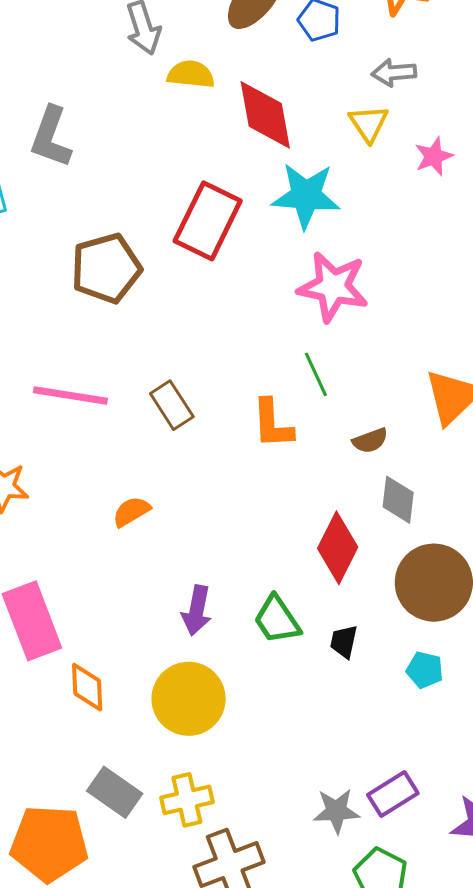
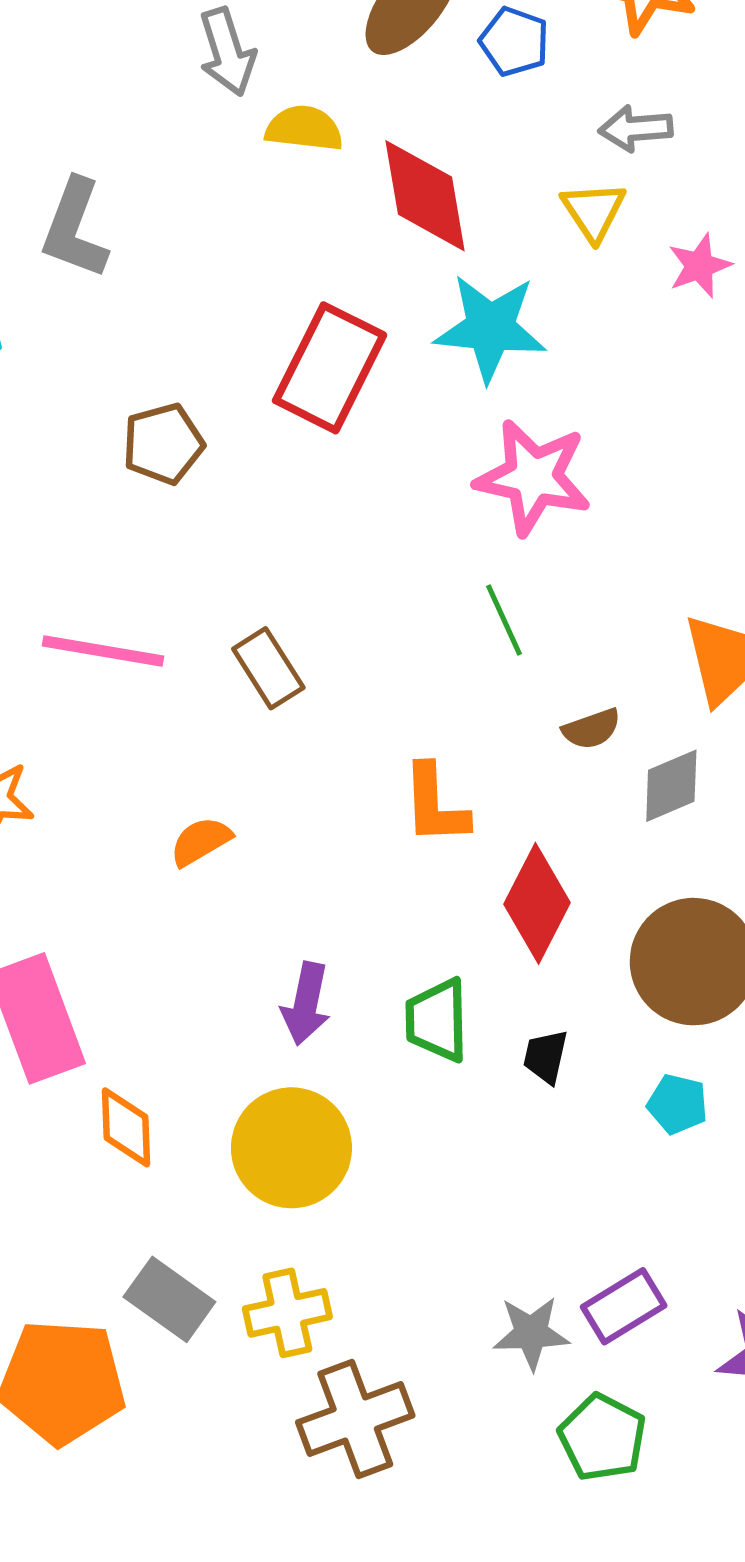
brown pentagon: (106, 268) -> (163, 444), size x0.7
orange L-shape: (272, 424) -> (435, 805), moved
gray diamond: (398, 500) -> (671, 786), moved, turned 60
green trapezoid: (277, 620) -> (437, 1020), turned 32

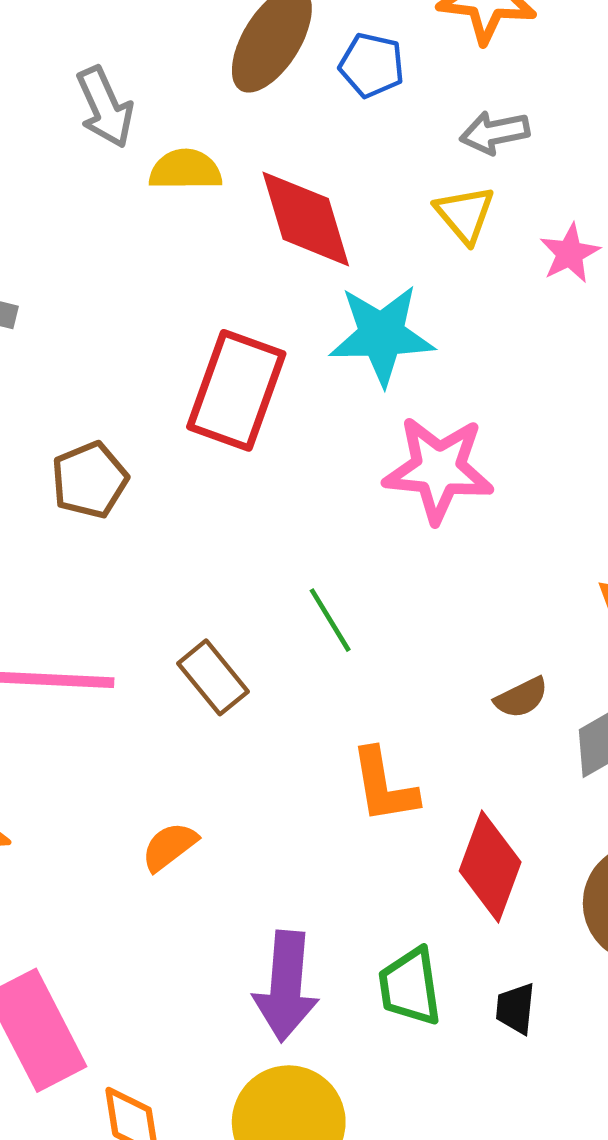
green line: (504, 620) -> (330, 620), moved
purple arrow: (306, 1004) -> (286, 986), size x1.4

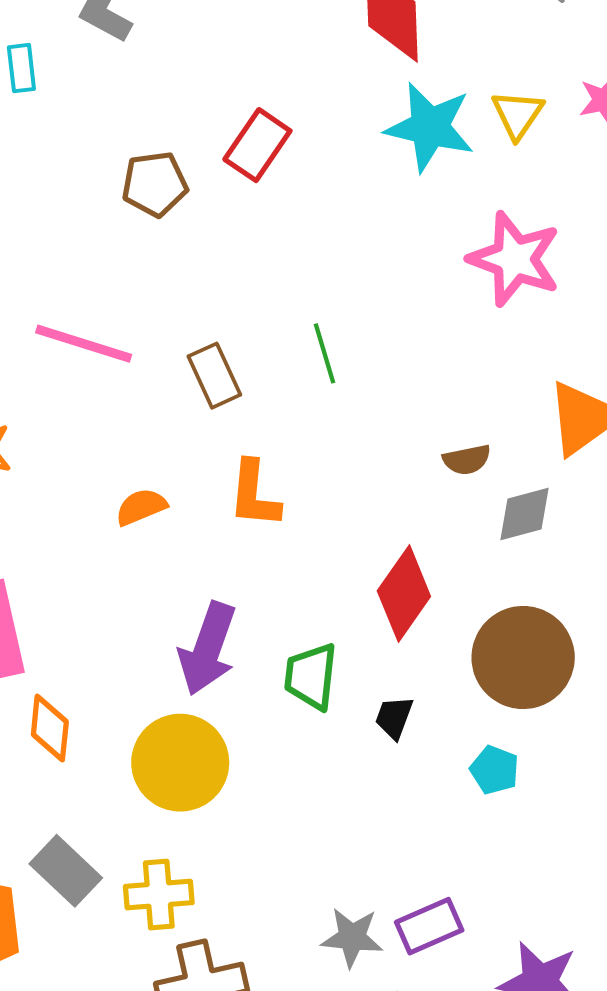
yellow triangle: (465, 214) -> (518, 114), moved
red rectangle: (236, 390) -> (257, 145), moved, size x0.7
pink star: (438, 469) -> (515, 259), moved
orange L-shape: (384, 786) -> (254, 494), moved

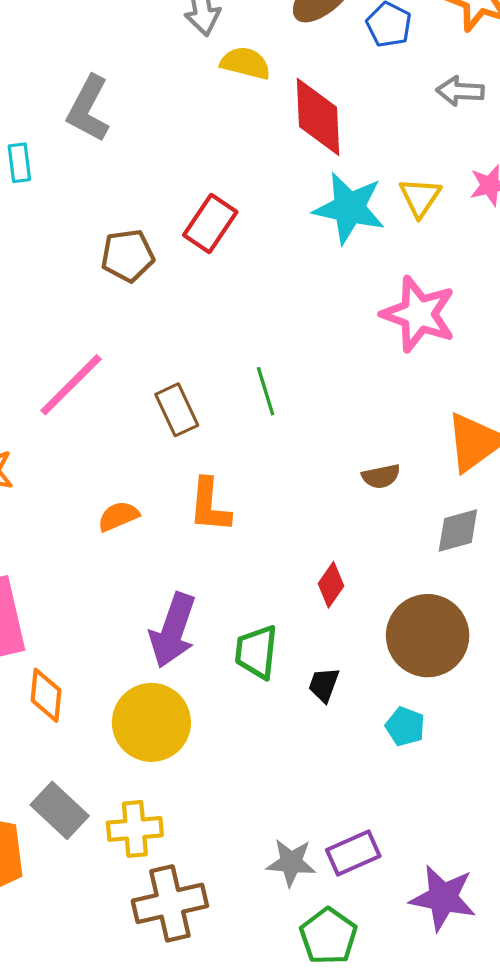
pink line: (84, 344) -> (71, 385), turned -62
gray diamond: (525, 514) -> (458, 530), moved
red diamond: (404, 594) -> (331, 585), size x0.6

